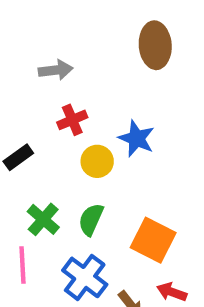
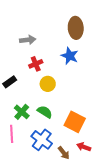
blue star: (137, 139) -> (70, 56), moved
green semicircle: (91, 219) -> (45, 112), turned 98

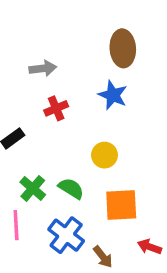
yellow circle: (48, 84) -> (104, 155), moved
orange square: (75, 122) -> (121, 205), turned -30
red arrow: (84, 147) -> (149, 247), moved

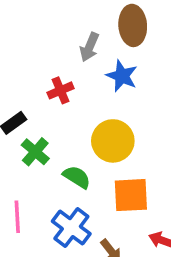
gray arrow: (43, 68) -> (89, 47), moved, turned 120
yellow circle: (104, 155) -> (113, 141), size x1.5
green cross: (33, 188) -> (35, 152), moved

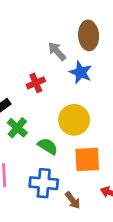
gray arrow: (89, 47) -> (57, 51), turned 114
blue cross: (71, 228) -> (44, 183), turned -32

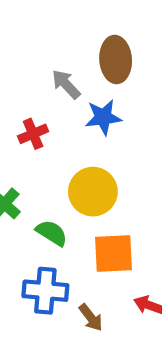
blue star: (81, 72) -> (103, 117), turned -30

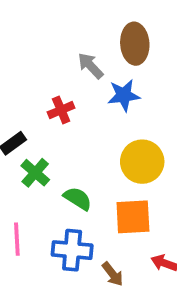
yellow circle: (93, 192) -> (142, 162), moved

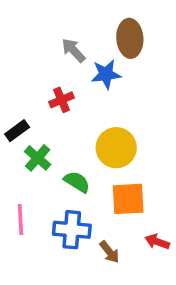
gray arrow: (91, 66) -> (73, 50), moved
blue star: (124, 95) -> (106, 74), moved
yellow circle: (142, 162) -> (116, 148), moved

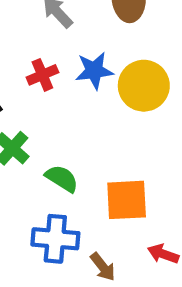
blue star: (106, 74) -> (94, 71), moved
yellow circle: (116, 148) -> (144, 86), moved

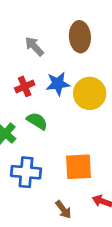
green semicircle: (62, 178) -> (37, 121), moved
blue cross: (55, 239) -> (26, 172), moved

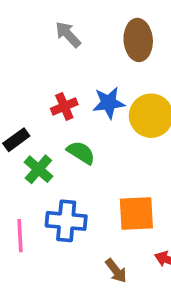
gray arrow: (34, 46) -> (68, 34), moved

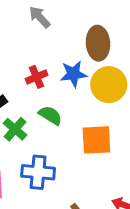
brown ellipse: (138, 40) -> (98, 43), moved
orange square: (136, 214) -> (96, 140), moved

